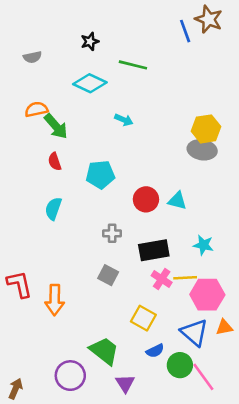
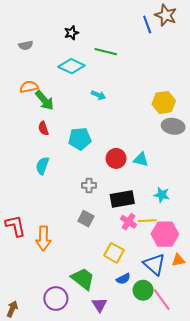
gray ellipse: (202, 150) -> (173, 126), moved

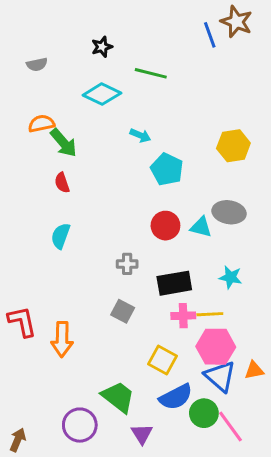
gray ellipse: (173, 126) -> (229, 212), moved
cyan pentagon: (80, 139) -> (167, 169), moved, turned 30
pink cross: (129, 222) -> (183, 316), turned -35
pink hexagon: (165, 234) -> (216, 347), moved
blue semicircle: (123, 279) -> (176, 397), size x1.6

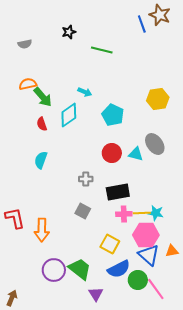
cyan diamond: (102, 94) -> (69, 115), moved, turned -60
cyan arrow: (140, 135) -> (85, 92), moved
gray ellipse: (229, 212) -> (155, 144), turned 45
cyan star: (230, 277) -> (156, 213), moved
purple circle: (80, 425) -> (54, 270), moved

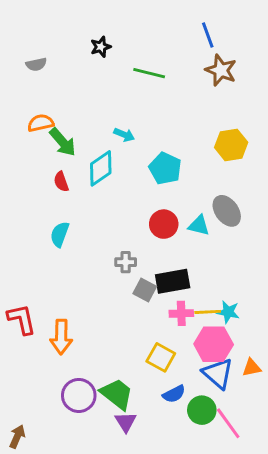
brown star: (160, 15) -> (221, 70), moved
gray square: (83, 211) -> (145, 290), moved
blue semicircle: (119, 269) -> (174, 394), size x0.7
purple triangle: (96, 294) -> (126, 422), moved

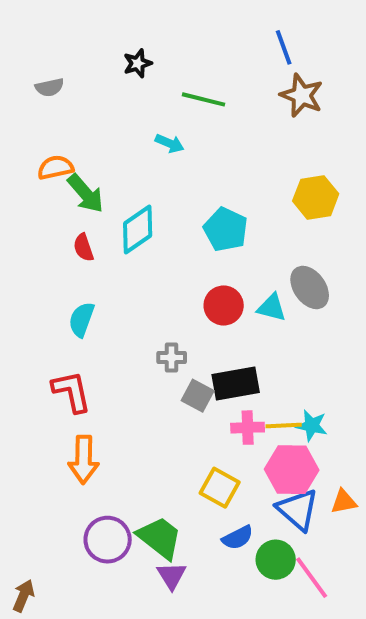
cyan arrow: (124, 135) -> (170, 143), moved
red L-shape: (22, 319) -> (72, 392), moved

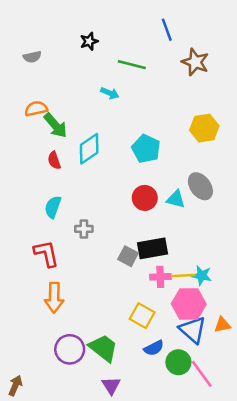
blue line: (284, 47) -> (167, 30), moved
gray cross: (172, 358) -> (84, 229), moved
purple triangle: (172, 576) -> (111, 386), moved

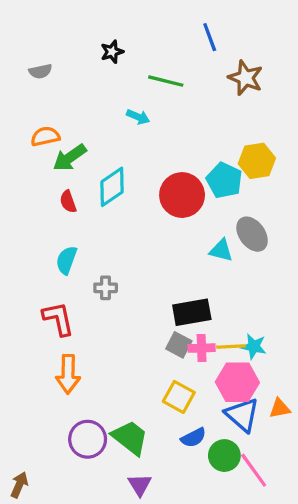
green arrow: (55, 125) -> (70, 158), turned 96
cyan pentagon: (146, 149) -> (224, 180), moved
red circle: (145, 198) -> (182, 195), moved, size x1.4
gray square: (128, 256) -> (179, 345), moved

